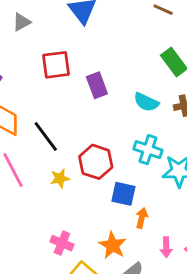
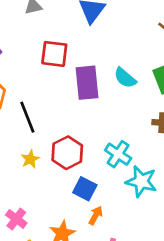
purple rectangle: (97, 85) -> (87, 83), size x1.4
cyan semicircle: (146, 102) -> (125, 78), moved
yellow star: (60, 178) -> (30, 159), turned -30

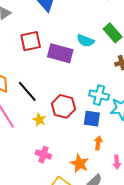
purple rectangle: (87, 83) -> (60, 53), turned -50
blue square: (85, 189) -> (92, 119), moved
pink cross: (16, 219) -> (43, 155), moved

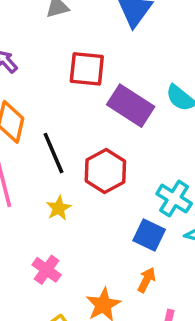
red hexagon: (63, 106) -> (105, 171), moved

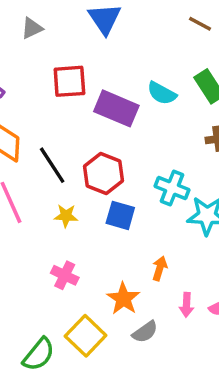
yellow star: (59, 208) -> (66, 216), turned -30
blue square: (149, 235) -> (120, 215), moved

